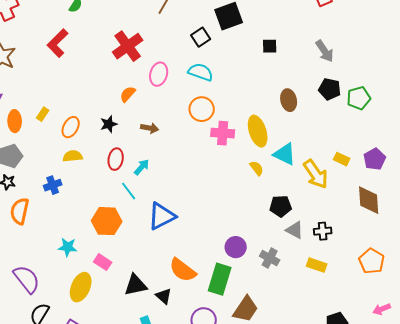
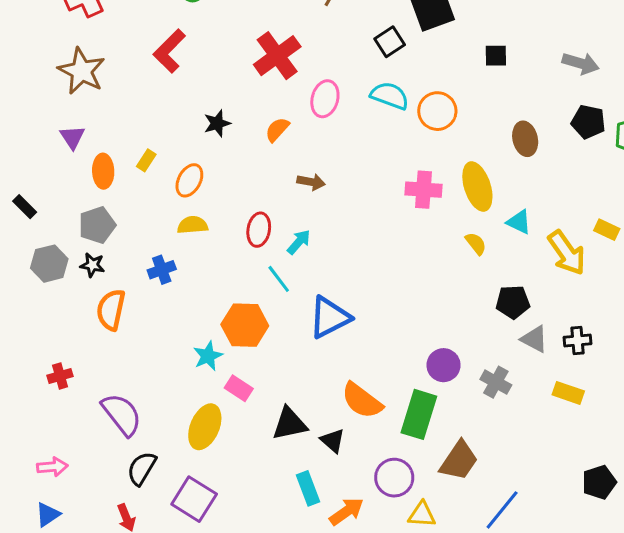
gray arrow: (325, 51) -> (581, 63), turned -40
orange circle: (202, 109) -> (437, 111), moved
black star: (109, 124) -> (217, 123), moved
cyan triangle: (285, 154) -> (519, 222), size x0.7
cyan star: (68, 247) -> (208, 356), moved, turned -30

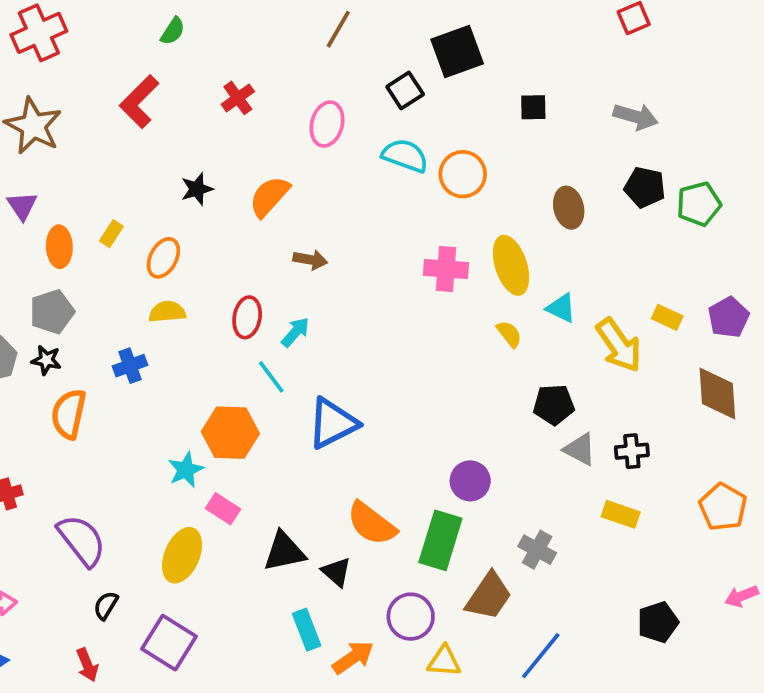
red cross: (277, 56) -> (238, 98), moved, size x0.6
pink ellipse: (325, 99) -> (327, 124), moved
orange semicircle: (277, 130) -> (269, 196), size x1.4
gray cross: (496, 382) -> (537, 550), moved
black semicircle: (142, 468) -> (106, 605), size x0.7

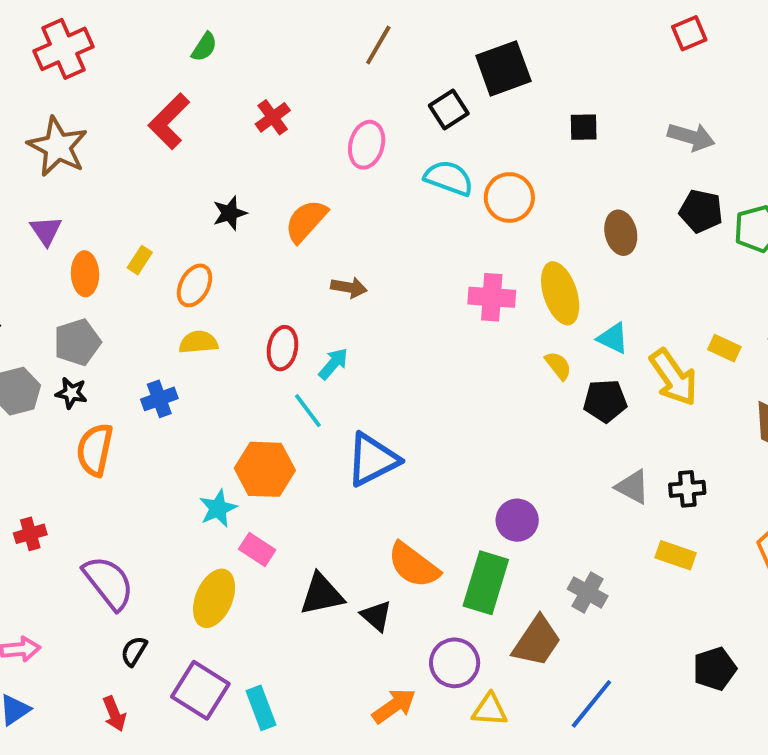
black pentagon: (554, 405) -> (605, 401), moved
cyan rectangle: (307, 630) -> (261, 708), moved

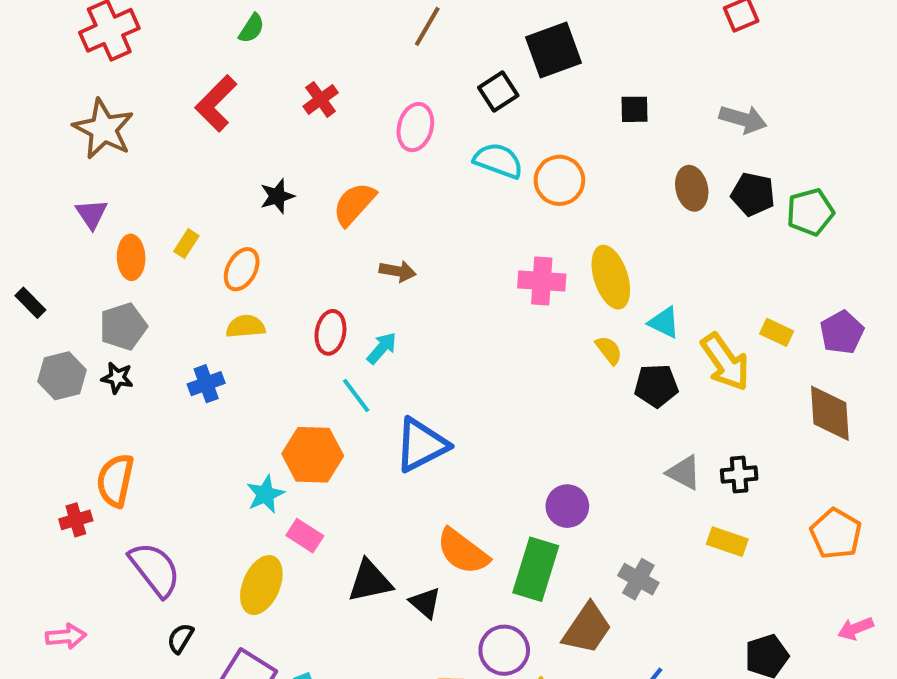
brown ellipse: (621, 233) -> (692, 188), moved
orange semicircle: (95, 450) -> (115, 480), moved

